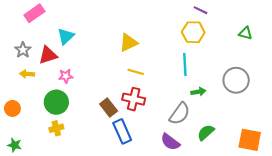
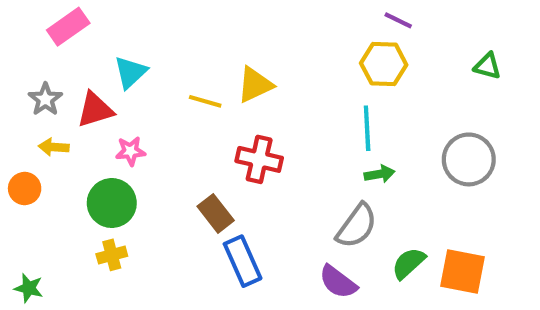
yellow line: (136, 72) -> (205, 101), moved
green arrow: (198, 92) -> (380, 174), moved
red cross: (134, 99) -> (259, 159), moved
orange circle: (12, 108) -> (25, 188), moved
orange square: (250, 140) -> (463, 272), moved

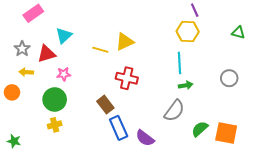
purple line: (398, 20) -> (195, 10), turned 40
gray circle: (469, 159) -> (229, 78), size x0.7
purple semicircle: (338, 282) -> (145, 138), moved

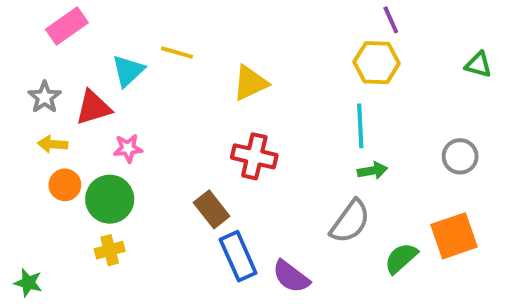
yellow line: (100, 50) -> (177, 52), moved
orange circle: (12, 92) -> (65, 185), moved
orange square: (226, 133) -> (454, 236), moved, turned -30

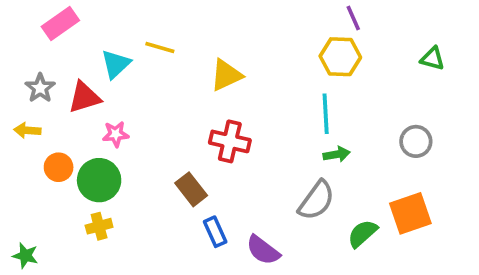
yellow arrow: (53, 144) -> (27, 130), moved
blue rectangle: (238, 256) -> (215, 232), size x0.7

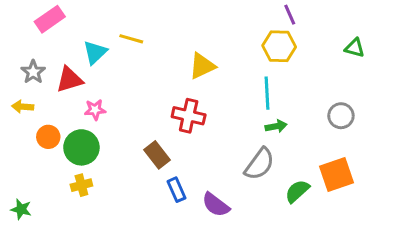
yellow triangle: (226, 75) -> (202, 66), moved

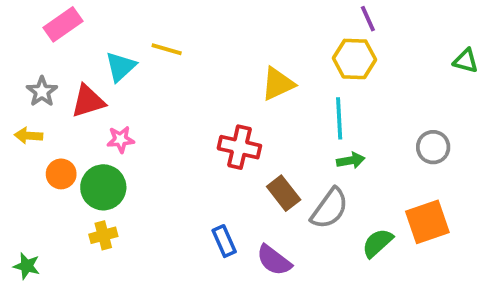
green triangle: (355, 48) -> (466, 61), moved
yellow triangle: (202, 66) -> (278, 84), moved
brown rectangle: (157, 155) -> (284, 193), moved

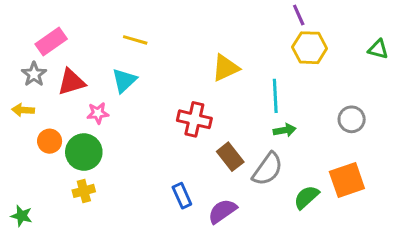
pink rectangle: (63, 24) -> (51, 41), moved
yellow hexagon: (354, 59) -> (310, 48), moved
cyan triangle: (121, 67) -> (124, 80), moved
purple semicircle: (274, 260) -> (222, 211), turned 108

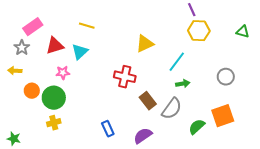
red triangle: (71, 82) -> (55, 46), moved
cyan line: (275, 96) -> (177, 62), turned 40
blue rectangle: (182, 196) -> (108, 129), moved

